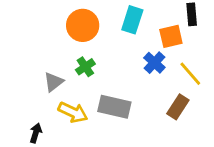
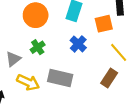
blue cross: (154, 63) -> (78, 44), moved

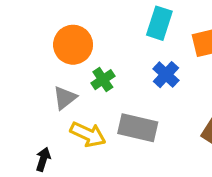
orange circle: (36, 15) -> (73, 45), moved

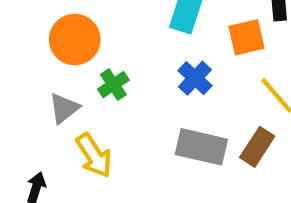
gray rectangle: (138, 128) -> (201, 147), moved
yellow arrow: (88, 134) -> (94, 155), turned 32

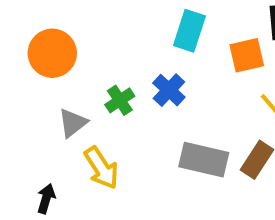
orange circle: (75, 40) -> (52, 53), moved
blue cross: (195, 78) -> (169, 90), moved

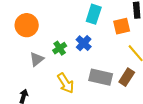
yellow arrow: (101, 168) -> (66, 83), moved

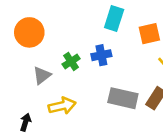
blue cross: (84, 43) -> (101, 55), turned 35
yellow arrow: (66, 83) -> (62, 106), moved, turned -70

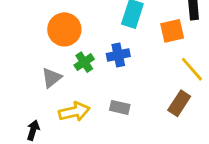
orange circle: (29, 32) -> (64, 29), moved
gray rectangle: (123, 98) -> (120, 107), moved, size x0.6

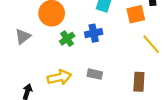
gray triangle: (52, 78) -> (23, 36), moved
brown rectangle: (179, 103) -> (139, 82), moved, turned -30

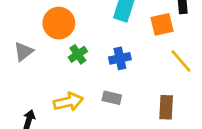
blue cross: (94, 33) -> (120, 58), moved

